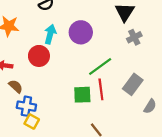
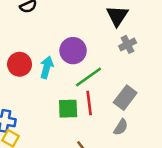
purple circle: (81, 32) -> (73, 51), moved
cyan arrow: (50, 34) -> (47, 67), moved
gray semicircle: (150, 106) -> (121, 127), moved

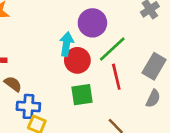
red circle: (20, 64) -> (77, 60), moved
green square: (68, 109) -> (82, 95), moved

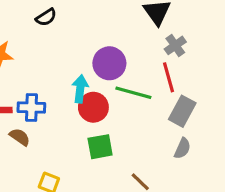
green line: (112, 49) -> (133, 93), turned 60
red line: (116, 77) -> (169, 77), moved
blue cross: (28, 106) -> (31, 108), moved

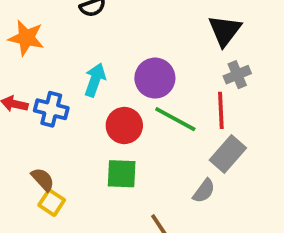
cyan arrow: (80, 89) -> (95, 80), moved
brown semicircle: (20, 137) -> (43, 179), moved
gray semicircle: (182, 148) -> (204, 191), moved

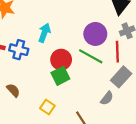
purple circle: (155, 78) -> (95, 34), moved
green square: (122, 174) -> (60, 76), moved, turned -30
yellow square: (52, 203) -> (47, 107), moved

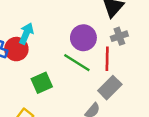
red circle: (61, 60) -> (16, 49), moved

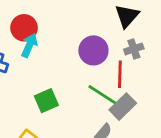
red circle: (16, 49) -> (24, 28), moved
green line: (77, 63) -> (103, 95), moved

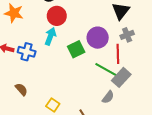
red circle: (24, 28) -> (57, 16), moved
green square: (46, 101) -> (76, 49), moved

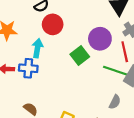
cyan arrow: (50, 36) -> (37, 48), moved
gray semicircle: (108, 97) -> (115, 102), moved

